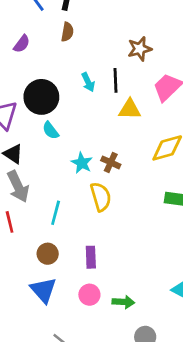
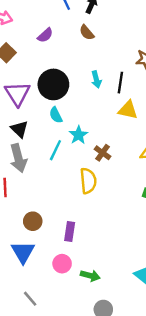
brown semicircle: (67, 32) -> (87, 33), turned 119
cyan star: (82, 163) -> (78, 135), moved
cyan line: (56, 213) -> (55, 150), moved

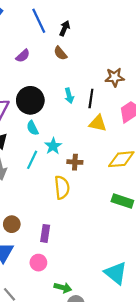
brown cross: (103, 153) -> (75, 162), turned -32
green arrow: (90, 276) -> (63, 288), moved

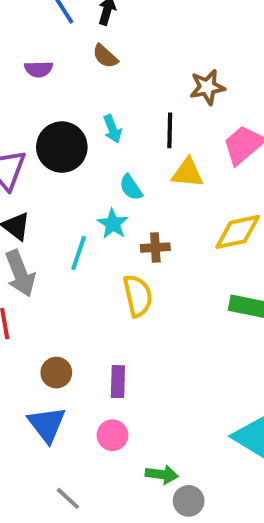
purple semicircle: (23, 56) -> (39, 69), turned 48
cyan arrow: (69, 96) -> (112, 129), moved
cyan semicircle: (33, 128) -> (131, 187), moved

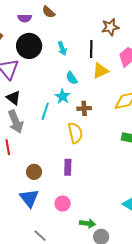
brown semicircle: (105, 56) -> (48, 12), moved
black circle: (62, 147) -> (29, 46), moved
yellow triangle: (188, 173) -> (100, 71), turned -30
purple rectangle: (118, 382) -> (68, 167), moved

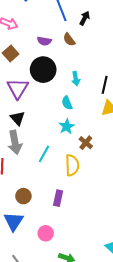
cyan semicircle: (72, 78) -> (67, 103), moved
brown cross: (84, 108) -> (86, 143), turned 32
cyan line: (45, 111) -> (44, 154), moved

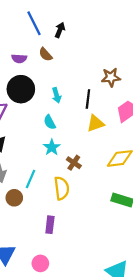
brown circle: (23, 196) -> (14, 198), moved

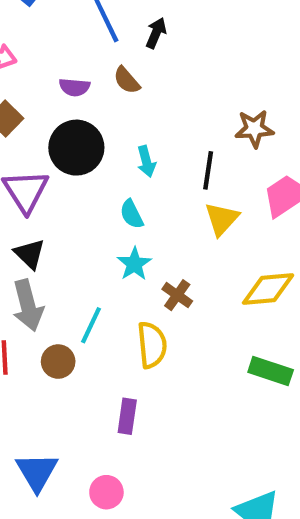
yellow triangle: (95, 123) -> (222, 219), turned -30

